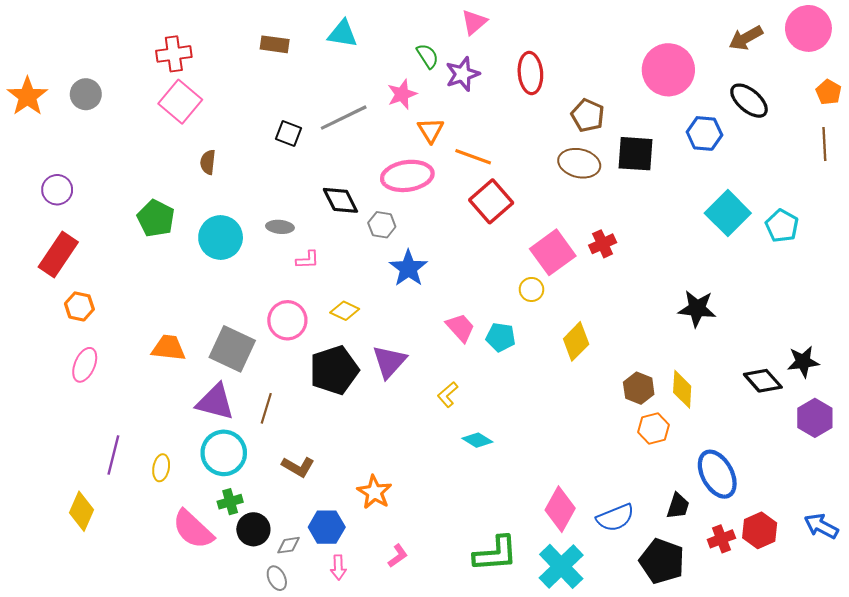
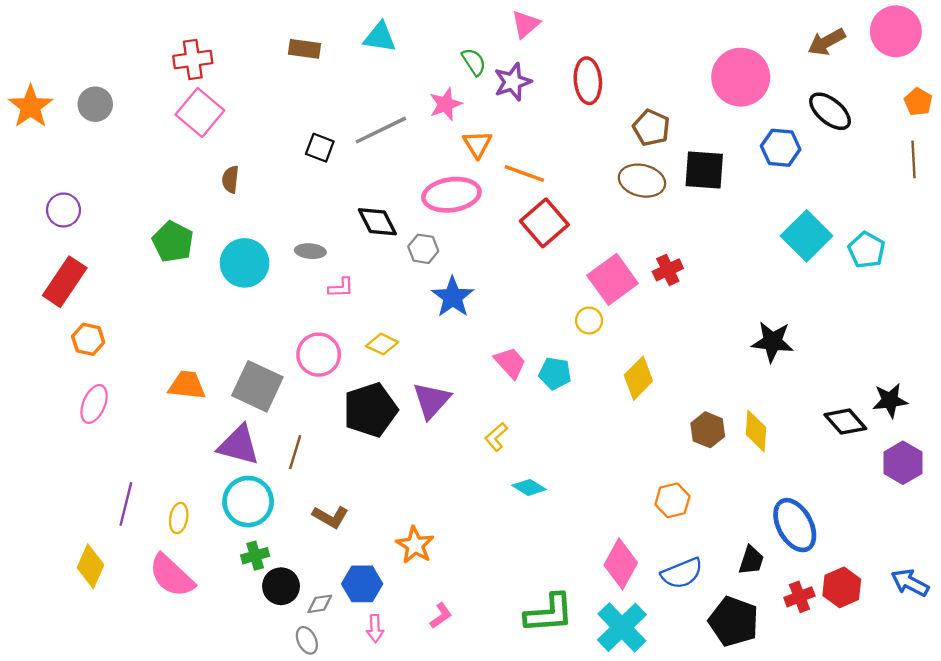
orange hexagon: (654, 428) -> (672, 500), moved
pink semicircle: (193, 529) -> (172, 576), moved

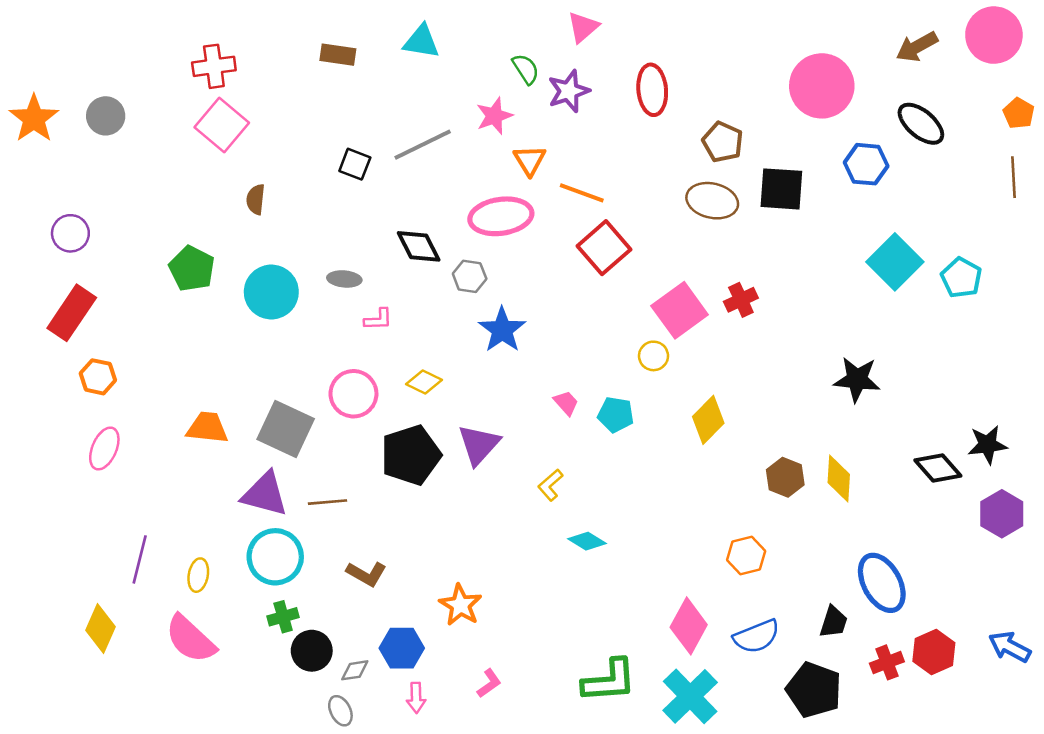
pink trapezoid: (510, 363) -> (566, 403), size x0.7
brown line: (295, 452) -> (327, 502), turned 68

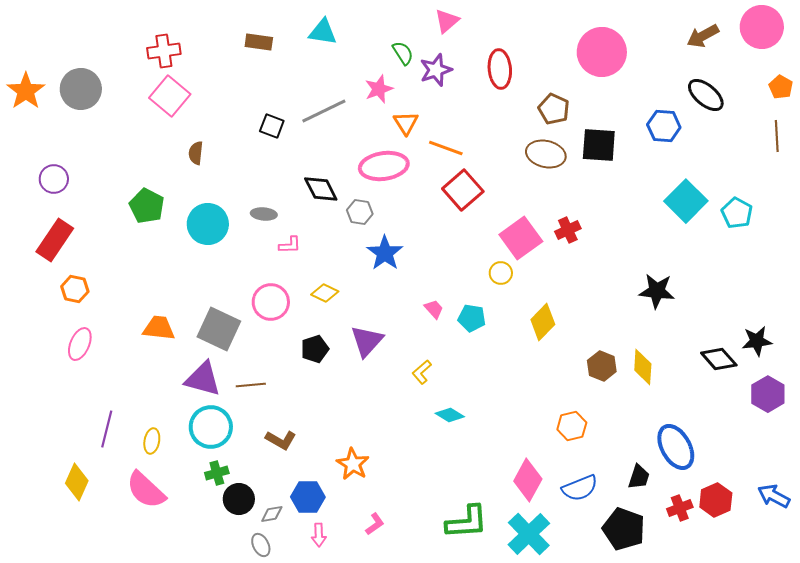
pink circle: (822, 86) -> (602, 52), moved
gray circle: (106, 116) -> (81, 89), size x1.4
black pentagon: (411, 455) -> (315, 349), size x0.6

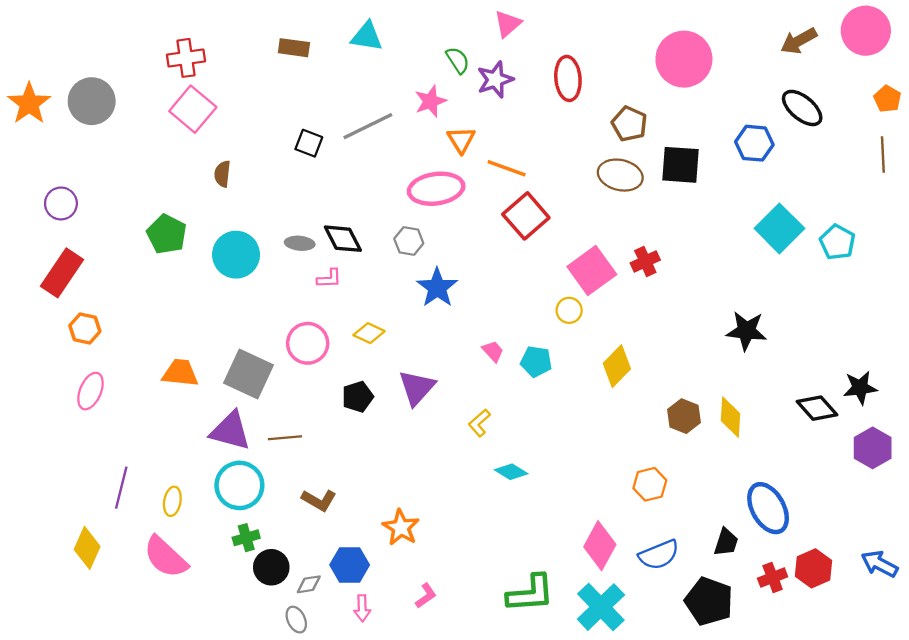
black diamond: (321, 189) -> (343, 239), moved

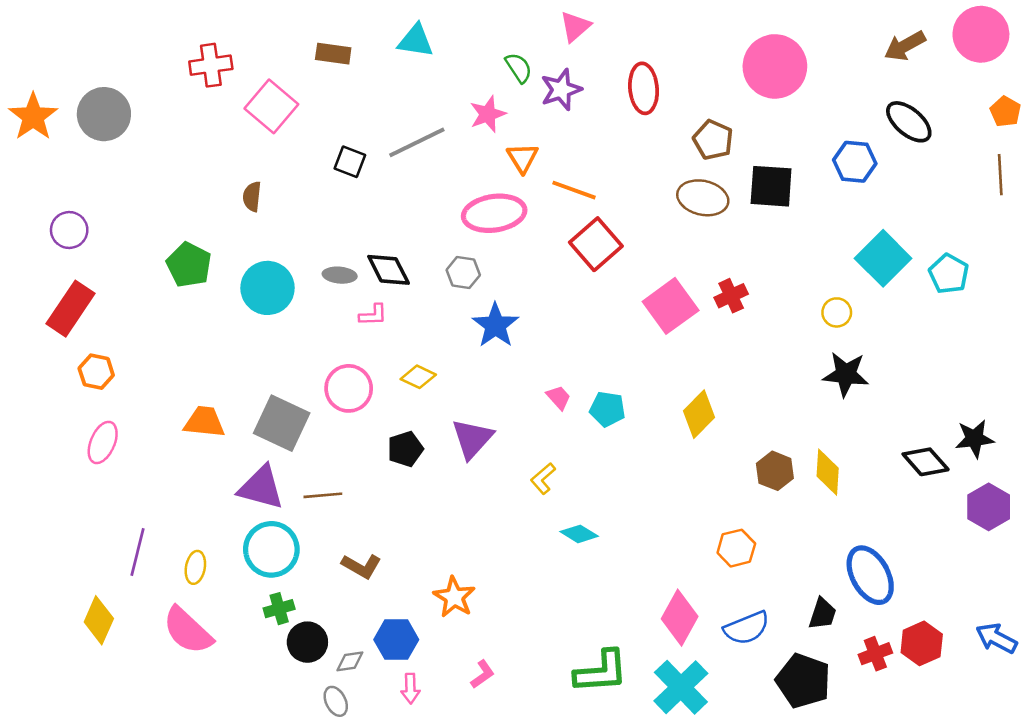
pink square: (193, 109) -> (271, 106), moved
yellow circle: (569, 310) -> (837, 312), moved

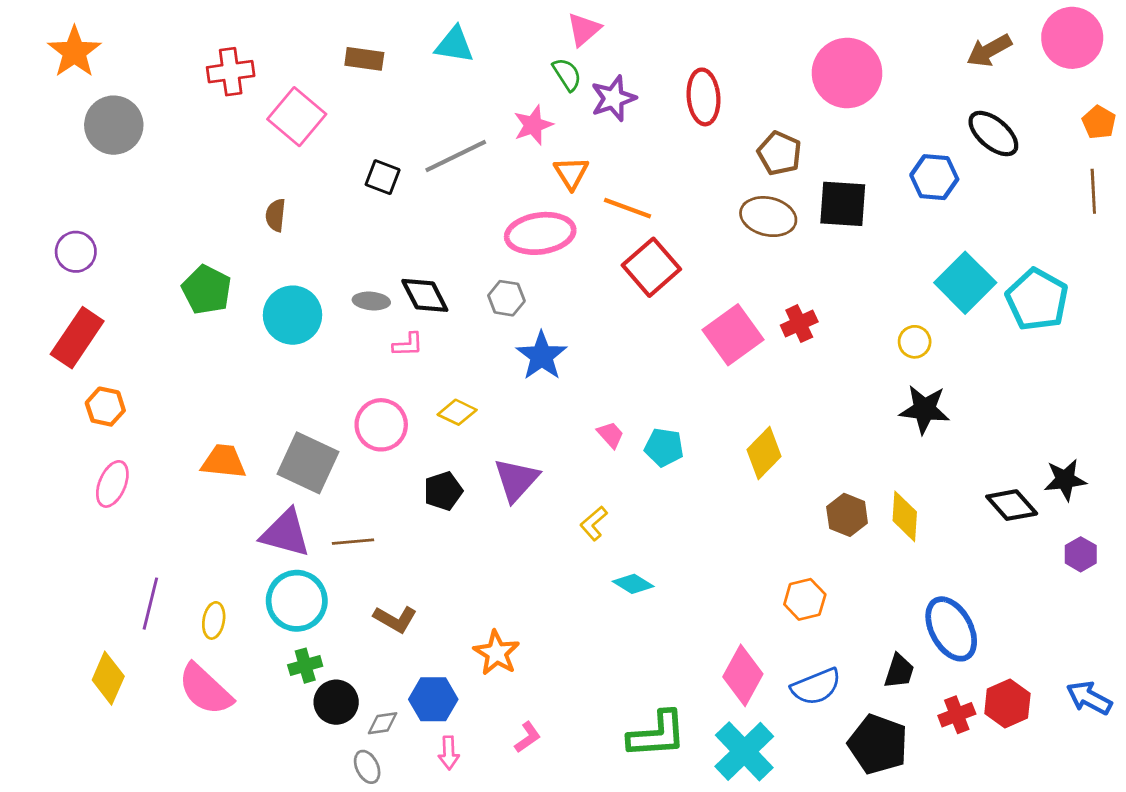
pink triangle: (575, 27) -> (584, 29), moved
orange star: (33, 117) -> (74, 52), moved
cyan pentagon: (949, 274) -> (1037, 300), size x1.4
purple hexagon: (989, 507) -> (1081, 554), size x0.7

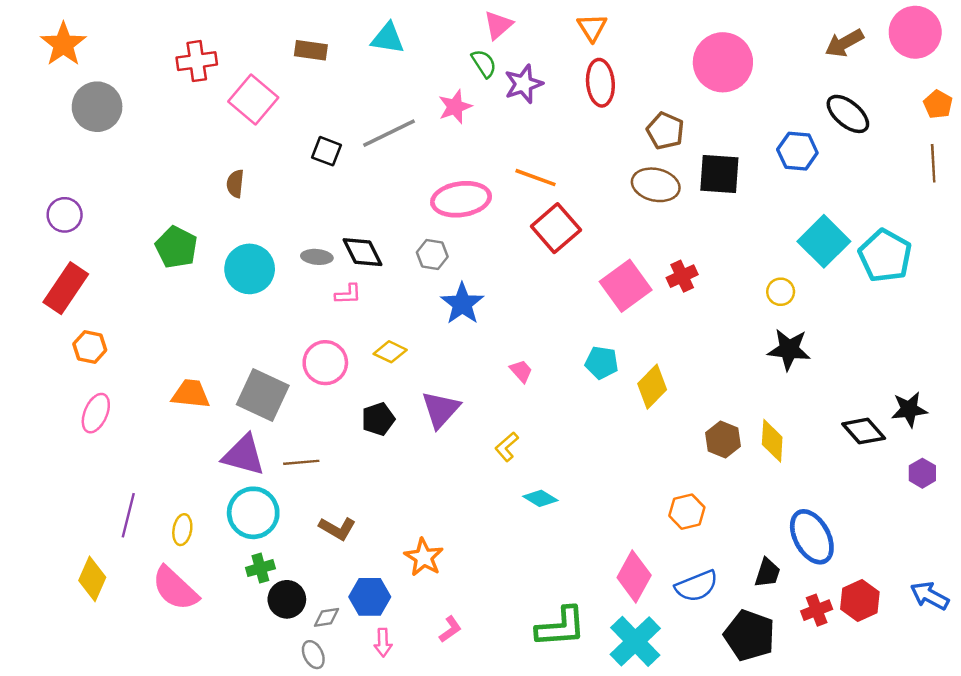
orange triangle: (571, 173) -> (592, 27), moved
cyan pentagon: (664, 447) -> (602, 363), moved

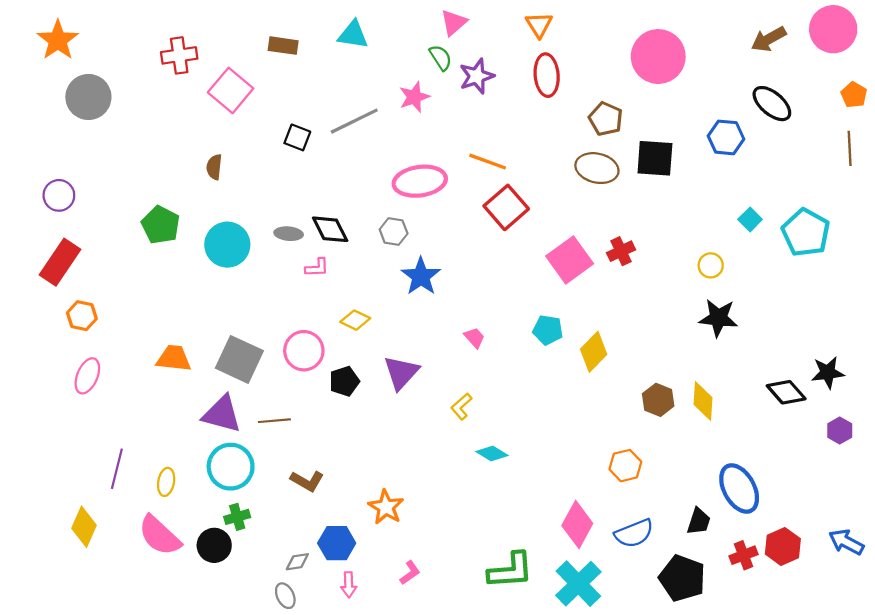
cyan square: (824, 241) -> (750, 219), size x0.5
pink circle: (325, 363) -> (304, 351), moved
black circle: (287, 599) -> (214, 545), moved

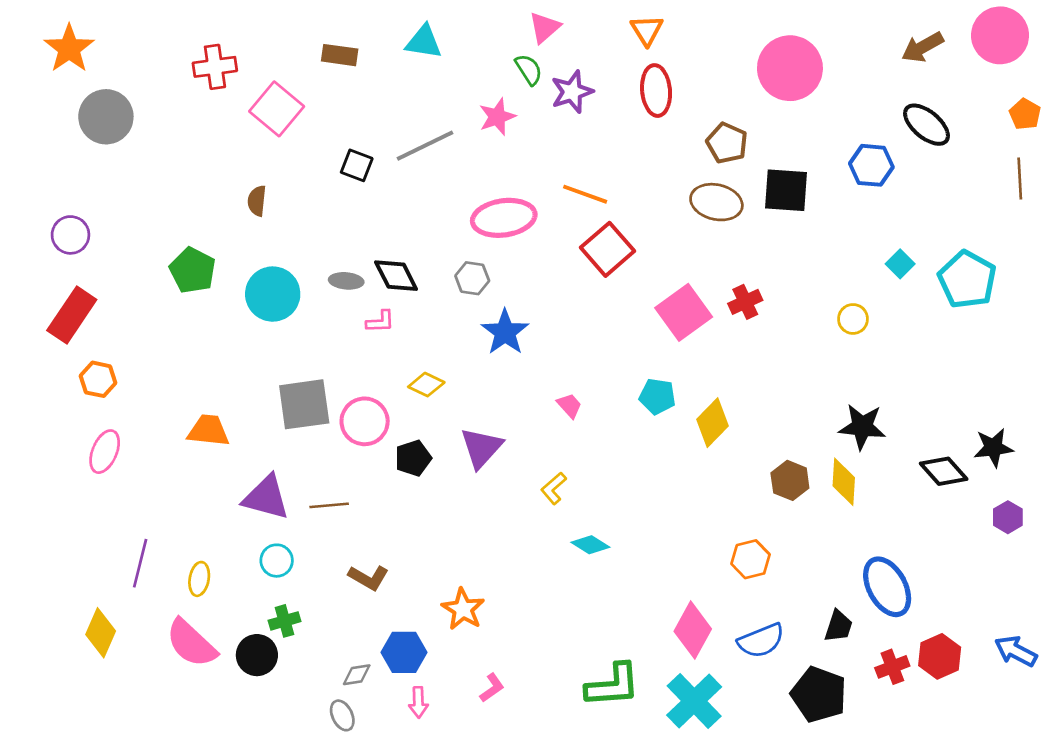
black star: (718, 318) -> (862, 427), moved
gray square: (239, 359) -> (304, 404), moved, turned -33
cyan circle: (231, 467) -> (277, 561), size x0.6

